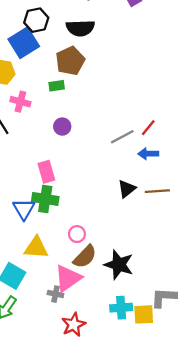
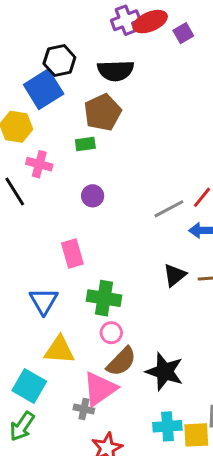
green cross: (45, 199) -> (104, 298), moved

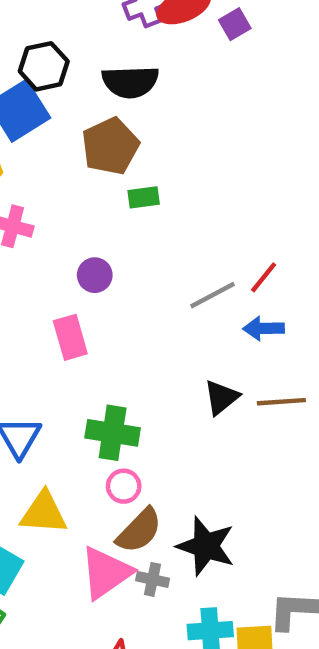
green rectangle: (85, 144) -> (144, 197), moved
pink rectangle: (72, 253) -> (70, 337), moved
gray cross: (84, 409) -> (153, 579), moved

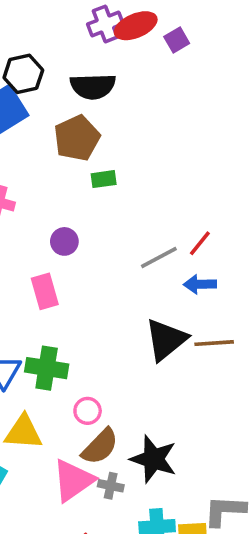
black triangle: (221, 397) -> (166, 340), size x1.5
green cross: (113, 433) -> (47, 368), moved

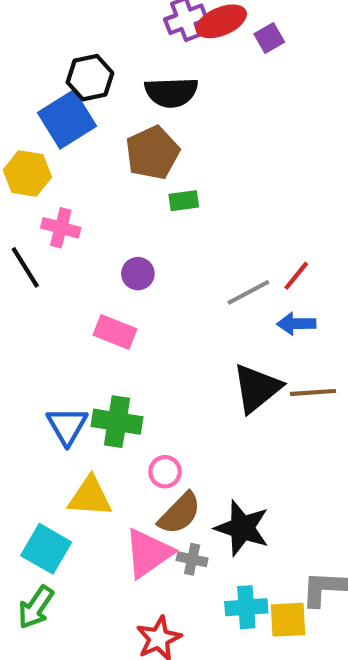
pink rectangle: (45, 291) -> (115, 332), turned -52

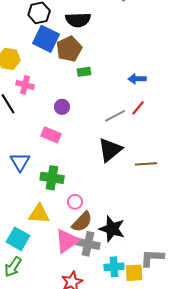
blue square: (67, 119) -> (46, 39), moved, turned -32
blue arrow: (296, 324) -> (137, 79), moved
black triangle: (257, 388) -> (110, 150), moved
blue triangle: (67, 426) -> (20, 162), moved
gray cross: (192, 559) -> (88, 244), size x1.6

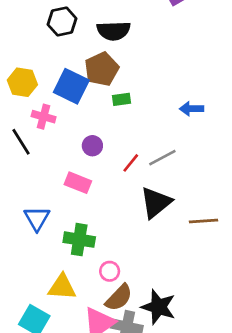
blue square: (46, 39) -> (71, 86), moved
red line: (138, 108) -> (131, 163), moved

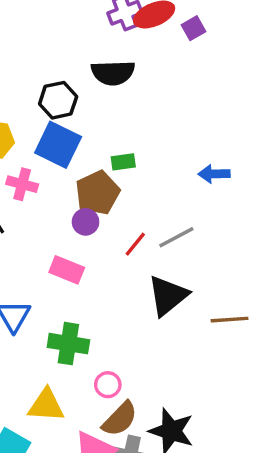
black hexagon: (62, 21) -> (58, 100), moved
brown pentagon: (102, 69) -> (98, 193), moved

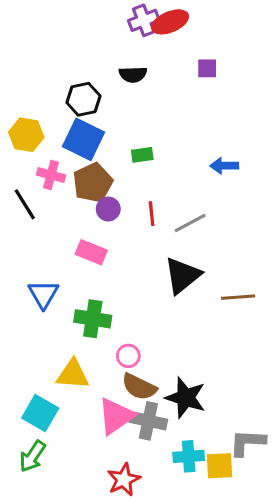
purple square: (194, 28) -> (207, 68), moved, turned 30
black semicircle: (113, 73) -> (133, 74), size x0.7
brown pentagon: (98, 193) -> (93, 183), moved
red line: (135, 244) -> (152, 214), moved, turned -45
brown semicircle: (120, 419) -> (139, 387), turned 72

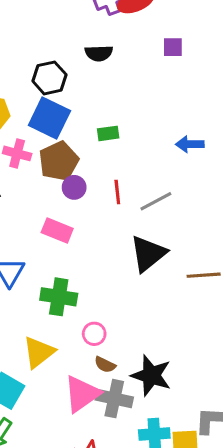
yellow triangle: (73, 374) -> (39, 352), turned -42
brown semicircle: (139, 387) -> (105, 365), size x0.6

